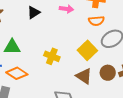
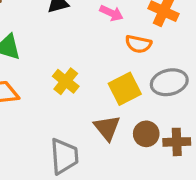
orange semicircle: (96, 21) -> (138, 44), moved

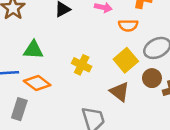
brown circle: (146, 134) -> (152, 78), moved

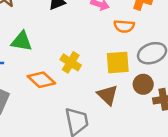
yellow square: (126, 60) -> (118, 63), turned 30
orange diamond: (37, 83) -> (41, 80), moved

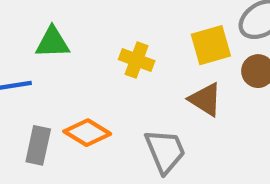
orange diamond: (41, 80) -> (87, 133), moved

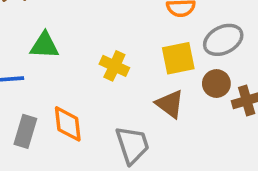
orange diamond: (87, 133) -> (68, 124), turned 48

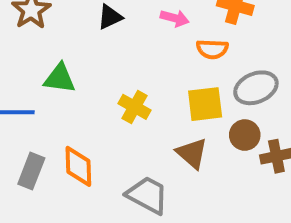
gray trapezoid: (132, 145) -> (147, 195), turned -48

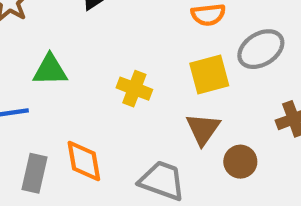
brown circle: (245, 135) -> (240, 162), moved
brown triangle: (192, 153) -> (203, 129), turned 32

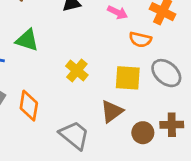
gray ellipse: (261, 49) -> (166, 73), turned 52
brown circle: (240, 162) -> (143, 133), moved

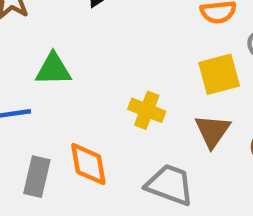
yellow cross: (77, 70) -> (147, 110), moved

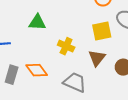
green triangle: (53, 69) -> (37, 22), moved
orange diamond: (88, 164) -> (37, 70), turned -30

